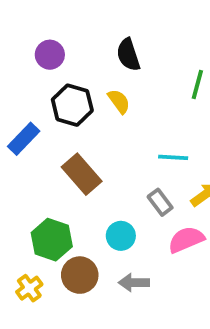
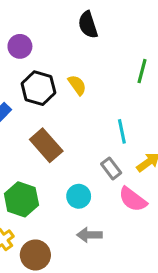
black semicircle: (128, 55) -> (88, 25), moved
cyan line: (173, 157) -> (122, 131), turned 75
pink semicircle: (186, 240) -> (133, 199), turned -120
brown circle: (80, 275) -> (35, 255), moved

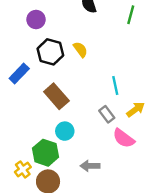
green line: (142, 71) -> (131, 15), moved
cyan circle: (79, 196) -> (65, 131), moved
green hexagon: (21, 199) -> (46, 153), moved

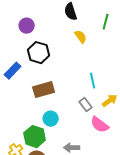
yellow semicircle: (80, 49) -> (81, 37), moved
brown rectangle: (56, 96) -> (44, 90), turned -65

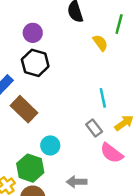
purple circle: (27, 26) -> (33, 33), moved
yellow semicircle: (81, 37) -> (100, 43), moved
brown rectangle: (44, 90) -> (24, 109), moved, turned 60

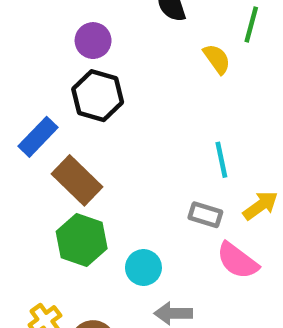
gray rectangle: (94, 128) -> (205, 215), turned -36
cyan circle: (50, 145) -> (143, 268), moved
green hexagon: (30, 168) -> (82, 240), moved

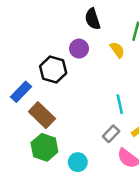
purple circle: (93, 41) -> (79, 49), moved
gray rectangle: (205, 215) -> (111, 134), turned -63

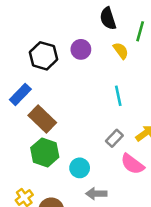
black semicircle: (93, 19) -> (108, 18), moved
black hexagon: (53, 70) -> (44, 56), moved
cyan line: (120, 104) -> (118, 96), moved

